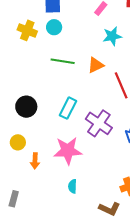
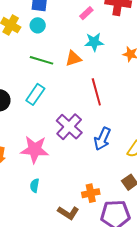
orange triangle: (96, 65) -> (73, 59), moved
cyan rectangle: (68, 108) -> (35, 94), moved

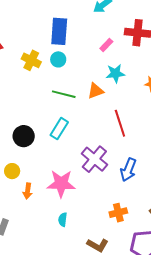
orange cross: (91, 193) -> (118, 213), moved

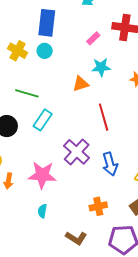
green line: (64, 94) -> (27, 93), moved
blue arrow: (128, 170) -> (110, 164), turned -40

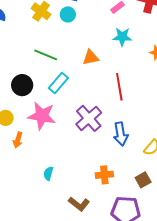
orange triangle: (81, 84) -> (91, 57), moved
pink star: (42, 175) -> (42, 116), moved

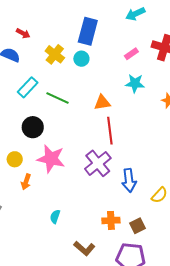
cyan rectangle: (58, 83) -> (28, 87), moved
red line: (119, 87) -> (110, 131), moved
brown square: (143, 180) -> (138, 226), moved

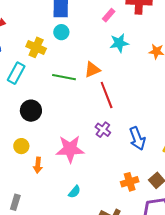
yellow cross: (55, 54) -> (36, 47), moved
green line: (57, 98) -> (64, 77), moved
pink star: (51, 159) -> (70, 149), moved
purple cross: (98, 163) -> (103, 130), size x0.6
cyan semicircle: (55, 217) -> (74, 192), turned -144

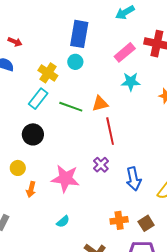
pink rectangle: (109, 15) -> (125, 52), size x1.5
cyan rectangle: (16, 73) -> (38, 99), moved

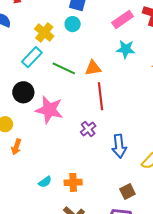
pink star: (65, 179) -> (49, 110), moved
orange cross: (119, 220) -> (73, 182), moved

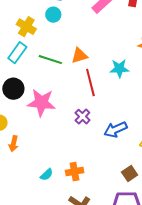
cyan star: (126, 49) -> (119, 68), moved
blue arrow: (119, 146) -> (115, 129), turned 80

